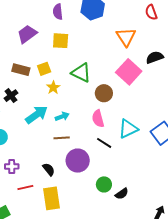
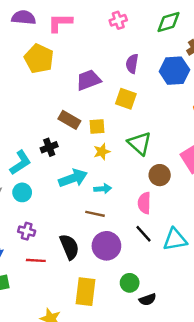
cyan triangle: (128, 129) -> (175, 240), moved
black semicircle: (49, 169) -> (69, 247), size x1.5
yellow rectangle: (52, 198) -> (86, 292), moved

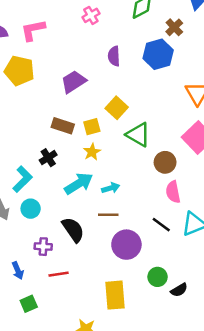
yellow square: (126, 99) -> (117, 108), moved, turned 35
yellow star: (102, 152) -> (92, 152), moved
pink semicircle: (144, 203) -> (173, 192), moved
black semicircle: (69, 247) -> (73, 230), moved

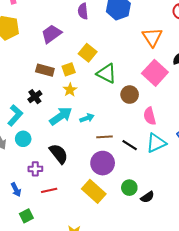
pink semicircle: (173, 192) -> (150, 116), moved
brown line: (108, 215) -> (104, 137), moved
yellow rectangle: (115, 295) -> (94, 191), moved, turned -40

